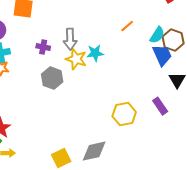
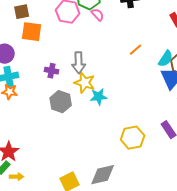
cyan star: (95, 53) -> (99, 97), moved

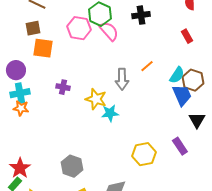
pink semicircle: (98, 15) -> (109, 31), size x1.5
gray arrow: (79, 63) -> (122, 79), moved
gray hexagon: (61, 102) -> (72, 166), moved

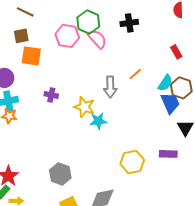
red rectangle: (187, 36) -> (176, 52), moved
purple rectangle: (180, 146) -> (168, 154), turned -54

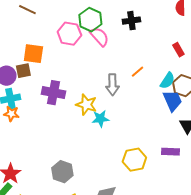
brown square: (21, 36) -> (23, 71), moved
purple cross: (51, 95) -> (53, 93), size x1.6

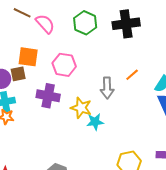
black cross: (131, 21) -> (126, 24), size x1.5
pink hexagon: (69, 34) -> (64, 65), moved
pink semicircle: (99, 37) -> (45, 24), moved

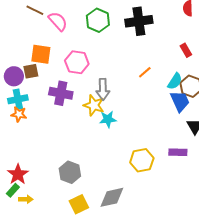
gray arrow: (107, 88) -> (103, 89), moved

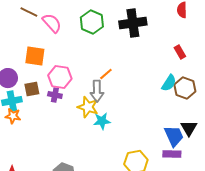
pink hexagon: (77, 62) -> (60, 77), moved
brown square: (31, 71) -> (32, 89), moved
orange line: (145, 72) -> (106, 74), moved
purple cross: (61, 93) -> (55, 95), size x0.6
blue trapezoid: (180, 101) -> (174, 136), moved

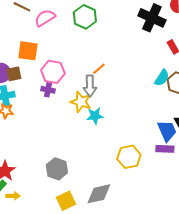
pink semicircle: (52, 23) -> (45, 18), turned -80
black cross: (133, 23) -> (152, 18), moved, turned 32
brown square: (32, 89) -> (14, 74), moved

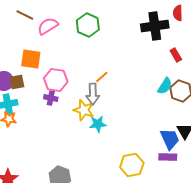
black cross: (152, 18) -> (155, 26), turned -32

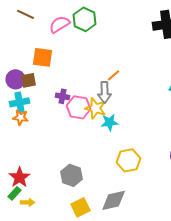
brown line: (25, 15) -> (26, 14), moved
green hexagon: (88, 25) -> (85, 19), moved
pink hexagon: (56, 80) -> (79, 107), moved
yellow hexagon: (132, 165) -> (129, 160), moved

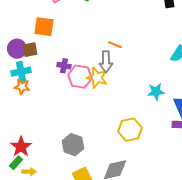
orange line: (114, 75) -> (115, 45), turned 64
cyan star: (110, 122) -> (156, 92), moved

